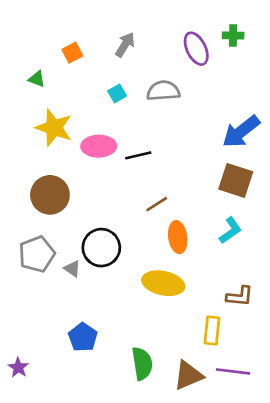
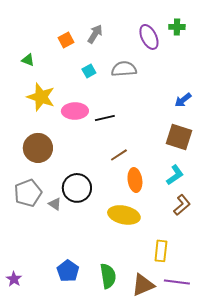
orange square: (72, 53) -> (66, 40), moved
blue arrow: (241, 132) -> (183, 100), size x0.6
brown L-shape: (240, 296) -> (182, 205), moved, turned -45
blue pentagon: (83, 337) -> (68, 271), moved

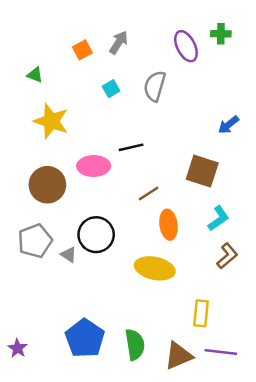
gray semicircle: (124, 69) -> (155, 86), turned -70
pink ellipse: (75, 111) -> (94, 166), moved
brown square: (179, 137) -> (202, 171), moved
blue pentagon: (68, 271) -> (85, 338), size x1.4

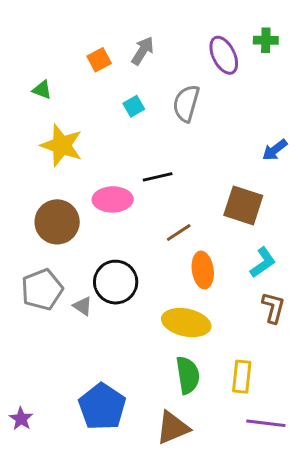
brown L-shape: (227, 256) -> (273, 308), turned -35
green semicircle: (135, 345) -> (188, 375), moved
brown triangle: (178, 356) -> (173, 428), moved

